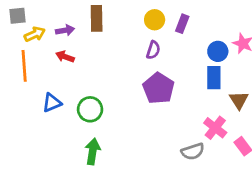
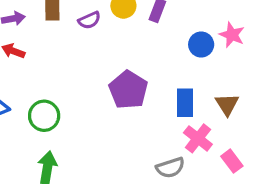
purple semicircle: (153, 50) -> (89, 20), moved, turned 48
blue rectangle: (214, 78) -> (185, 103), moved

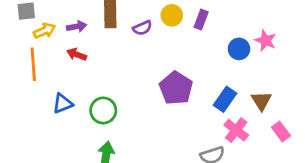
blue rectangle: (185, 103) -> (225, 99), turned 35
pink rectangle: (232, 161) -> (281, 131), moved

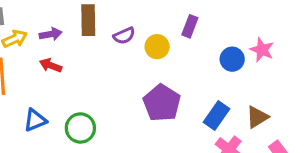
yellow circle: (172, 15) -> (157, 47), moved
brown triangle: (261, 101) -> (257, 117), turned 30

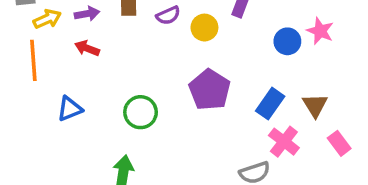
brown triangle: (257, 117) -> (315, 105), turned -30
green circle: (80, 128) -> (141, 112), moved

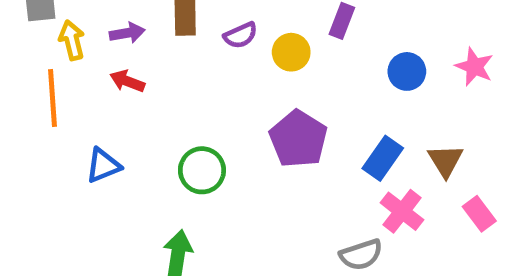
yellow arrow: (47, 19) -> (72, 40), turned -80
pink star: (320, 31) -> (474, 67), moved

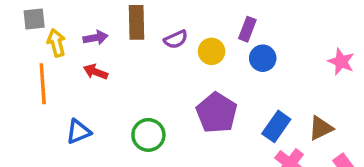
blue circle: (407, 71) -> (263, 58), moved
brown triangle: (445, 161) -> (321, 128), turned 36

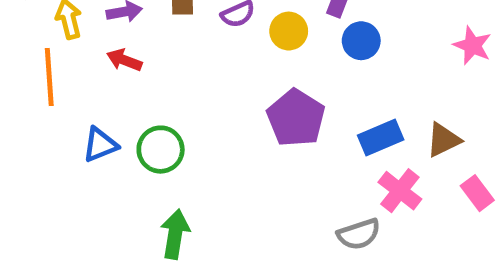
blue rectangle: (276, 126) -> (381, 137), turned 32
green circle: (148, 135) -> (161, 150), moved

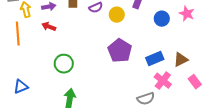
blue circle: (361, 41) -> (162, 19), moved
pink star: (472, 46) -> (187, 14), moved
blue triangle: (100, 145) -> (21, 87), moved

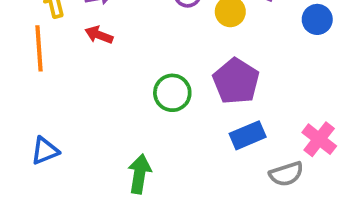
blue rectangle: (155, 59) -> (248, 135), moved
green circle: (64, 64) -> (172, 93), moved

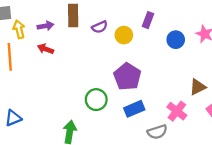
green circle: (172, 93) -> (96, 100), moved

